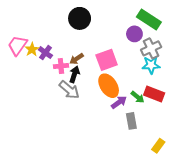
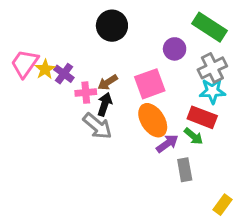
purple circle: (134, 34) -> (175, 49), moved
red rectangle: (154, 94) -> (202, 117), moved

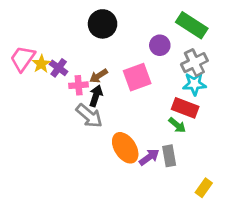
orange ellipse: (153, 120) -> (125, 148), moved
purple arrow: (167, 144) -> (149, 157), moved

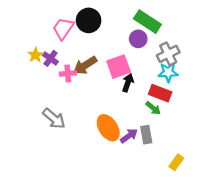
green rectangle: (192, 25) -> (147, 22), moved
pink trapezoid: (23, 59) -> (63, 28), moved
brown arrow: (99, 76) -> (85, 65), size x1.5
black arrow: (96, 96) -> (128, 83), moved
gray arrow: (89, 116) -> (54, 119), moved

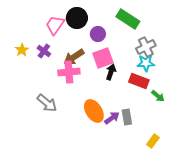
purple circle: (138, 39) -> (98, 34), moved
yellow star: (35, 55) -> (22, 50), moved
pink cross: (68, 73) -> (69, 72), moved, size x1.5
green arrow: (153, 108) -> (158, 96), moved

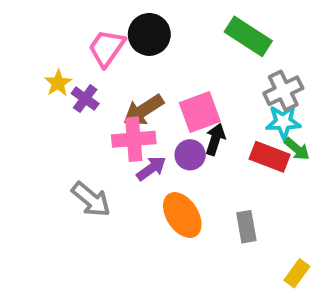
purple circle: (98, 34) -> (190, 155), moved
yellow star: (22, 50) -> (58, 83), moved
green arrow: (158, 96) -> (297, 149), moved
purple arrow: (112, 118) -> (151, 168), moved

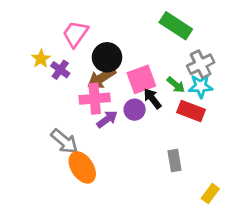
black circle: (149, 34) -> (107, 57), moved
black arrow: (215, 139) -> (152, 99), turned -55
green arrow: (297, 149) -> (176, 85), moved
orange ellipse: (182, 215) -> (82, 167), moved

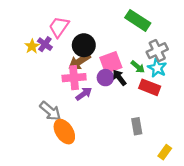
purple cross: (60, 70) -> (45, 44), moved
cyan star: (201, 86) -> (157, 68), turned 30
purple circle: (135, 110) -> (105, 78), moved

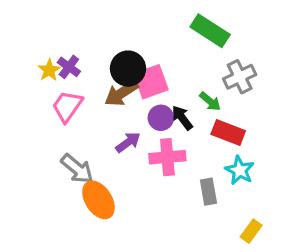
pink trapezoid: (59, 27) -> (67, 106), moved
pink square: (111, 62) -> (151, 82), moved
cyan star: (157, 68) -> (240, 170), moved
pink cross: (74, 78) -> (167, 157), moved

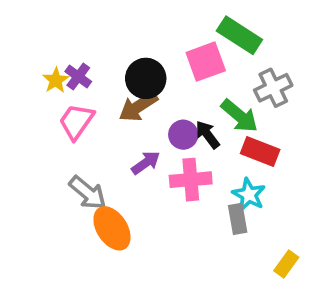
pink square: (151, 82) -> (206, 62), moved
green arrow: (210, 101) -> (239, 116), size x1.5
cyan star: (240, 170) -> (249, 195), moved

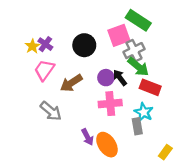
gray cross: (273, 88) -> (134, 51), moved
brown arrow: (138, 107) -> (71, 83), moved
purple arrow: (146, 163) -> (88, 137), moved, turned 98
orange ellipse: (112, 228) -> (107, 145), moved

